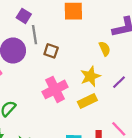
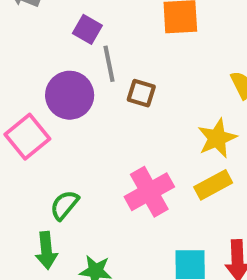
pink cross: (55, 89) -> (149, 192), moved

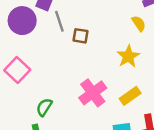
purple circle: (70, 95) -> (22, 21), moved
yellow rectangle: (213, 185) -> (130, 96), moved

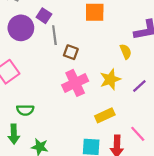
pink cross: (93, 93) -> (75, 83), moved
green semicircle: (44, 107) -> (25, 110), turned -133

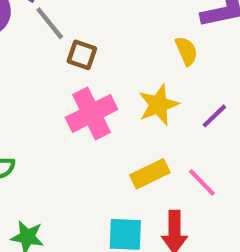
gray line: (54, 35) -> (50, 23), turned -30
pink line: (138, 134) -> (202, 182), moved

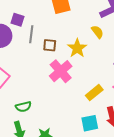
gray line: (50, 23) -> (31, 34), turned 60
yellow star: (158, 105) -> (77, 48), moved

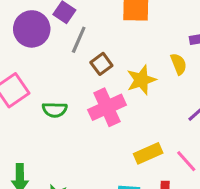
brown square: (50, 45) -> (101, 64), turned 32
green semicircle: (23, 107) -> (55, 110), moved

